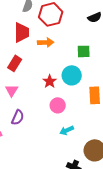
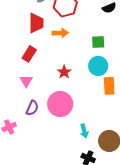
cyan circle: (72, 75) -> (98, 66), moved
pink circle: (58, 105) -> (60, 104), moved, size x1.6
cyan arrow: (67, 130) -> (84, 131), moved, turned -80

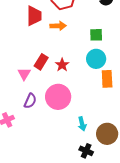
red rectangle: (29, 54) -> (41, 62), moved

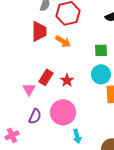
orange arrow: (58, 26) -> (63, 41), turned 35
cyan arrow: (82, 124) -> (77, 136), moved

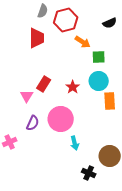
orange arrow: (63, 41) -> (83, 42), moved
red star: (67, 80) -> (73, 87), moved

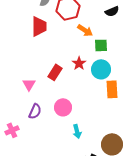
red rectangle: (44, 84) -> (55, 72), moved
red star: (73, 87) -> (79, 63), moved
pink circle: (61, 119) -> (63, 107), size x0.7

